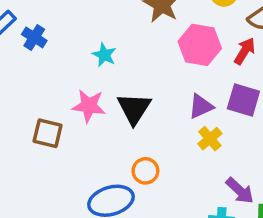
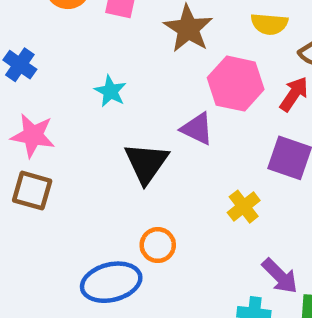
pink star: (89, 106) -> (33, 136), moved
purple triangle: (201, 106) -> (197, 129), moved, turned 48

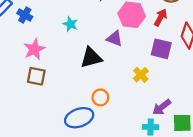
pink star: (33, 136) -> (34, 49), turned -30
black triangle: (146, 163) -> (91, 58), turned 45
purple arrow: (280, 276) -> (162, 107), turned 102

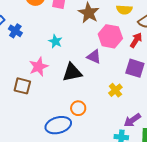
pink star: (34, 49) -> (39, 67), moved

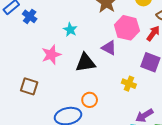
brown square: (22, 86) -> (29, 86), moved
yellow cross: (115, 90) -> (129, 84), turned -32

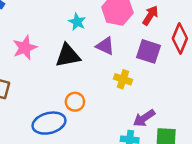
cyan star: (70, 30) -> (77, 22), moved
purple triangle: (109, 48) -> (105, 46), moved

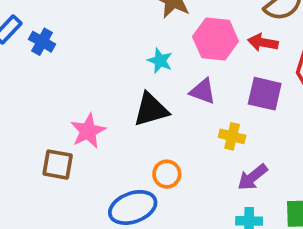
red arrow: (150, 15) -> (263, 43), turned -108
pink star: (25, 48) -> (88, 131), moved
purple arrow: (144, 118) -> (252, 177), moved

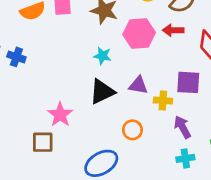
purple triangle: (203, 91) -> (138, 85), moved
purple square: (265, 94) -> (188, 82), moved
orange circle: (167, 174) -> (132, 130), moved
purple arrow: (252, 177) -> (182, 127), turned 110

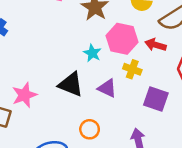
cyan star: (102, 56) -> (92, 53), moved
black triangle: (102, 92) -> (71, 84), turned 32
yellow cross: (163, 101) -> (132, 69), moved

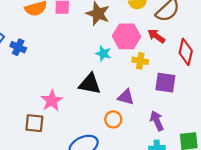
red arrow: (156, 45) -> (156, 36), turned 30
purple triangle: (107, 88) -> (126, 97), moved

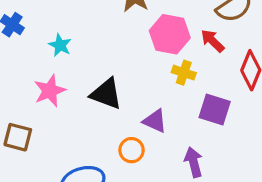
cyan star: (103, 53) -> (60, 45), moved
pink star: (52, 101) -> (50, 91), moved

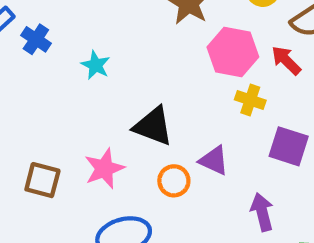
pink star: (50, 91) -> (104, 168), moved
orange circle: (132, 150) -> (174, 181), moved

